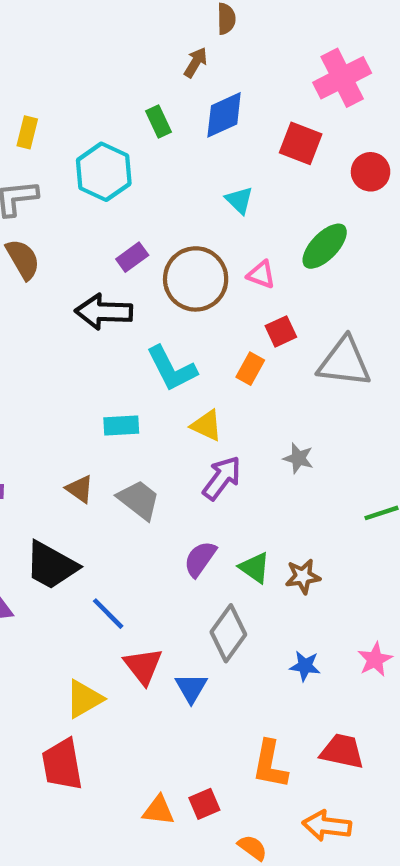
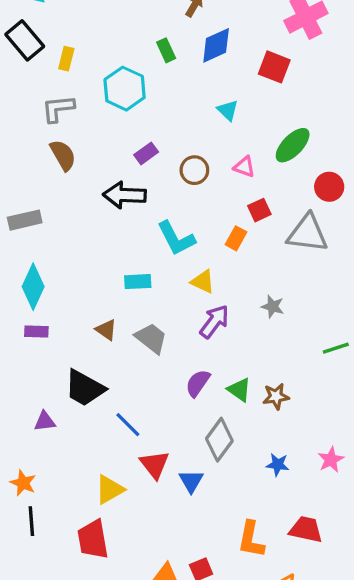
red circle: (371, 172) -> (329, 187), moved
brown circle: (196, 279) -> (194, 170), size x0.6

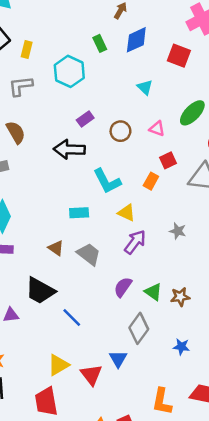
brown semicircle: (63, 155) -> (16, 132), moved
red triangle: (154, 465) -> (91, 375), moved

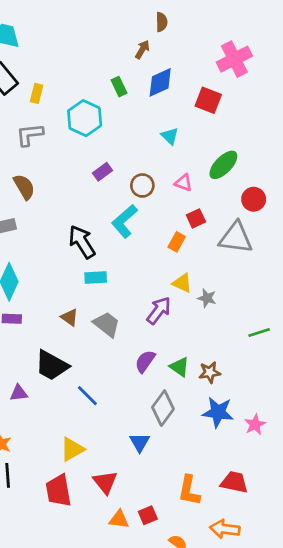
black arrow: (69, 149) -> (82, 242), moved, turned 56
cyan L-shape: (107, 181) -> (124, 221), moved, turned 76
yellow triangle: (127, 213) -> (182, 283), moved
blue star: (181, 347) -> (218, 412), moved, size x1.6
red triangle: (91, 375) -> (105, 482), moved

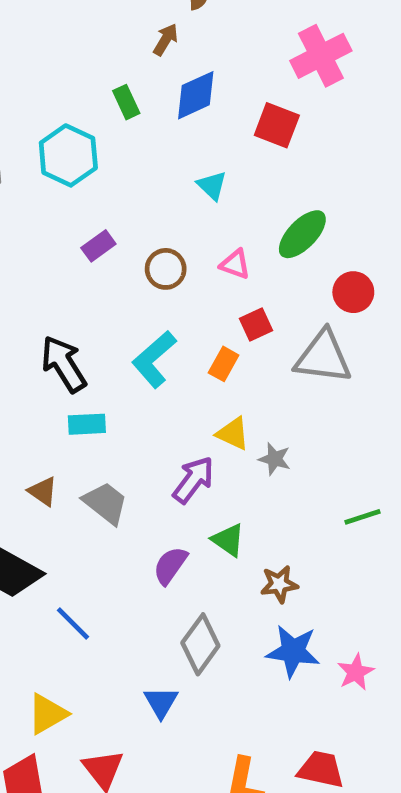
cyan L-shape: (124, 221) -> (154, 359), moved
green triangle: (179, 367) -> (228, 540), moved

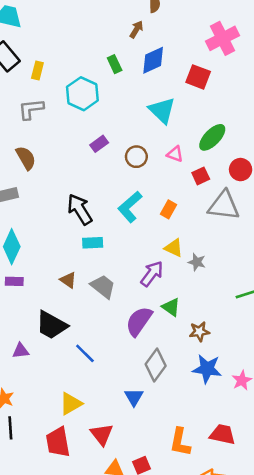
cyan triangle: (212, 186) -> (162, 110), size x1.6
red square: (256, 325) -> (201, 176), moved
purple semicircle: (170, 566) -> (139, 321), size x1.4

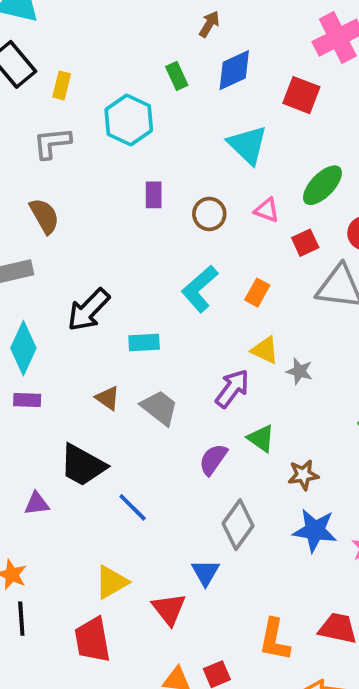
purple rectangle: (99, 144) -> (154, 195), turned -54
black arrow: (80, 209) -> (88, 310), moved, turned -104
purple semicircle: (139, 321) -> (213, 459), size x0.7
red triangle: (102, 434) -> (169, 609), moved

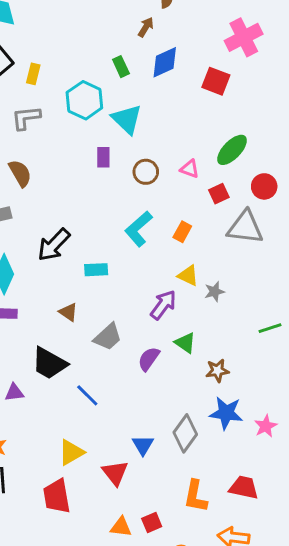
cyan triangle: (248, 145) -> (127, 119), moved
gray star: (299, 371) -> (214, 292), turned -30
gray trapezoid: (159, 408) -> (108, 337), moved, turned 100
gray diamond: (238, 525) -> (185, 433), moved

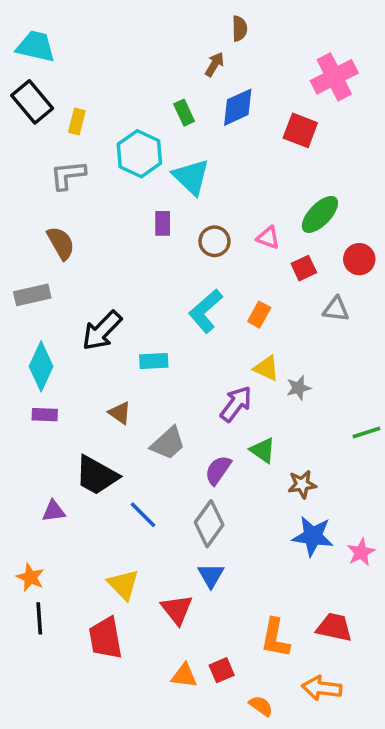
gray triangle: (245, 227) -> (336, 309), size x0.6
gray diamond: (185, 433) -> (209, 524), moved
yellow triangle: (71, 452) -> (123, 584), turned -44

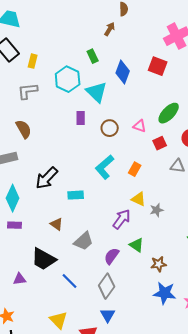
blue diamond: (238, 107) -> (123, 72), moved, turned -45

